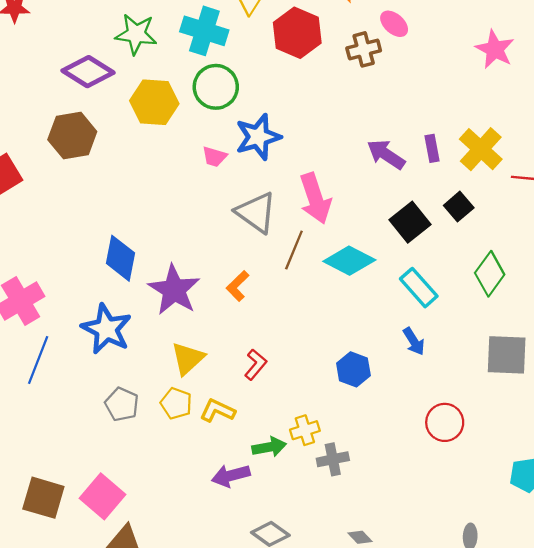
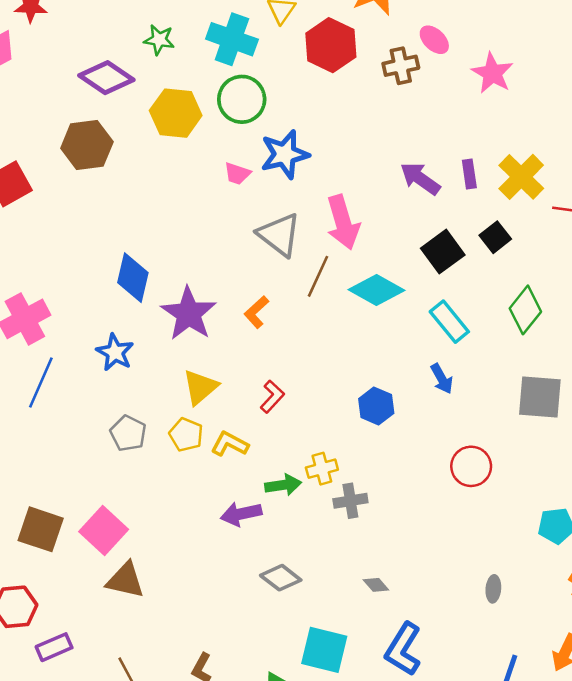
green star: (136, 34) -> (159, 40), size x0.7
pink star: (495, 49) -> (492, 73), moved
blue star: (106, 329) -> (115, 352), size x0.7

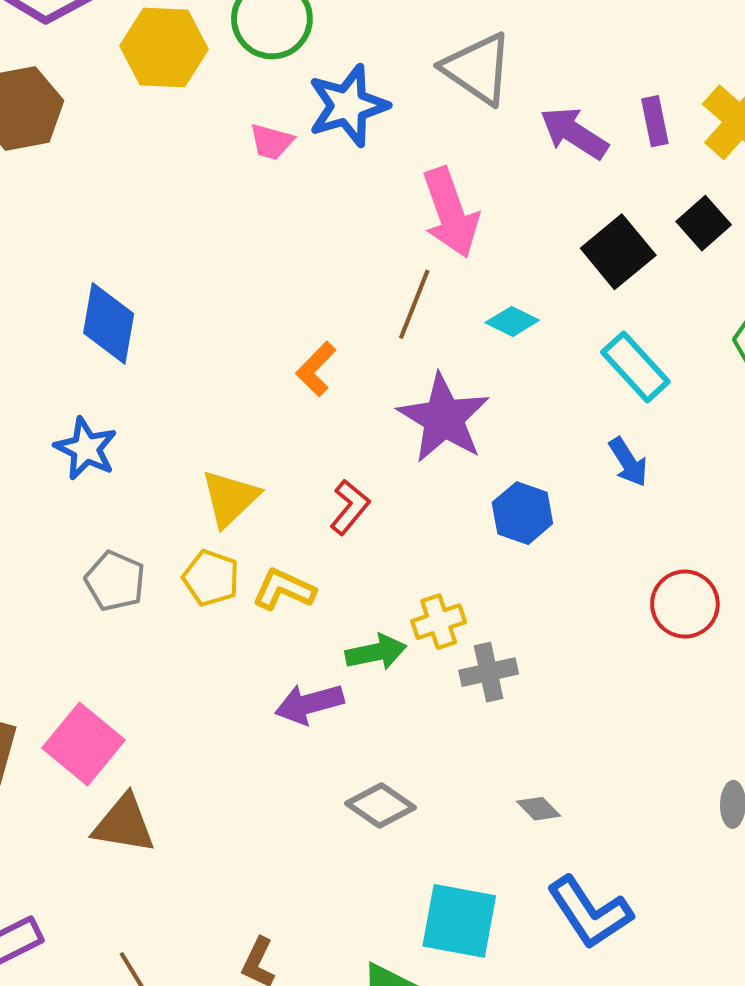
gray triangle: (279, 235) -> (478, 69), moved
cyan diamond: (376, 290) -> (512, 321), size x0.6
purple star: (189, 314) -> (444, 418), moved
blue L-shape: (403, 649) -> (590, 912), turned -62

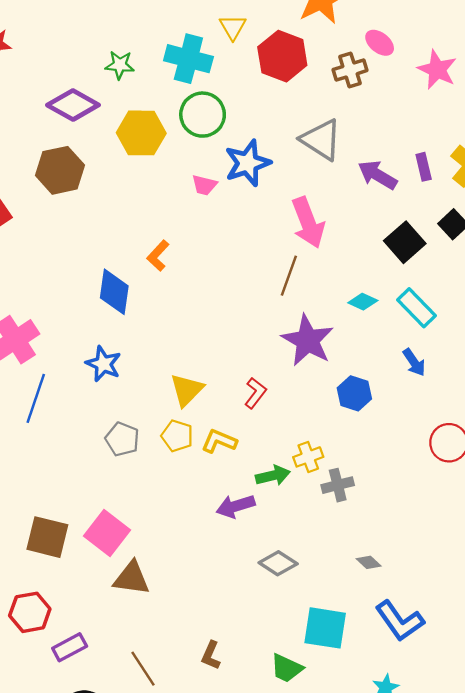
cyan diamond: (512, 321) -> (363, 302), moved
orange L-shape: (316, 369) -> (158, 256), moved

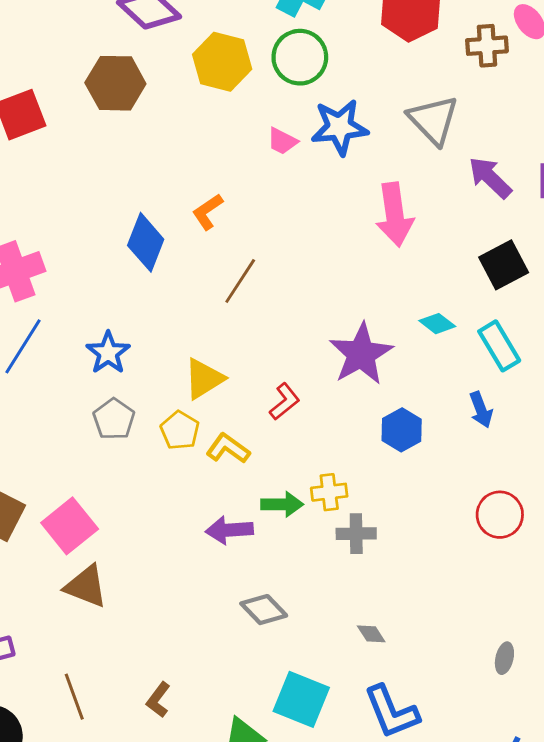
brown line: (289, 276) -> (240, 281), moved
blue star: (103, 364) -> (108, 353), moved

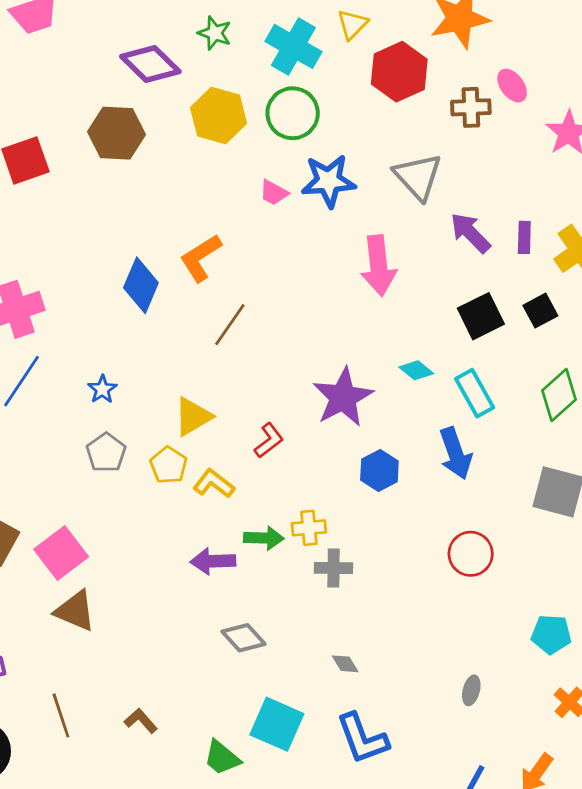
orange L-shape: (208, 212) -> (201, 258), size x1.4
blue star: (108, 353) -> (102, 389), size x0.7
blue arrow: (481, 410) -> (456, 453), size x1.5
brown L-shape: (158, 700) -> (141, 721), turned 100

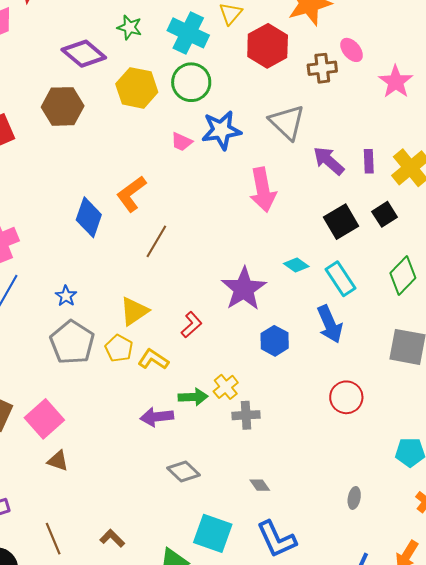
gray pentagon: (106, 453) -> (72, 342), size x1.5
yellow cross: (309, 528) -> (226, 387), turned -30
brown triangle: (75, 611) -> (58, 461), size x0.7

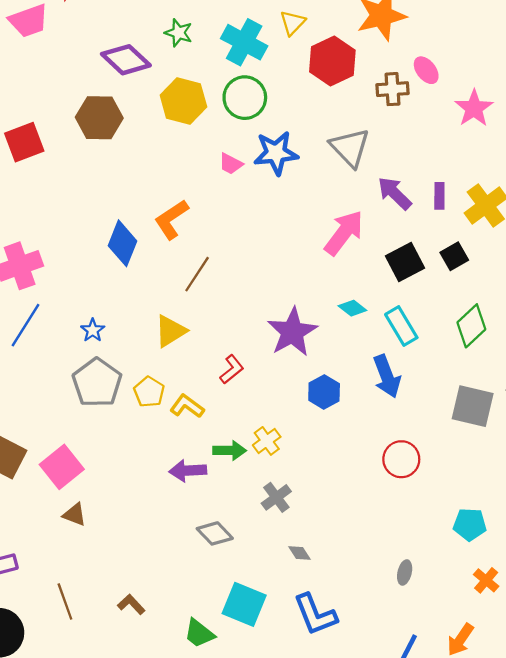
pink arrow: (263, 190) -> (344, 233), moved, turned -135
yellow triangle: (134, 311) -> (170, 331), moved
gray cross: (246, 415) -> (276, 497), moved, turned -36

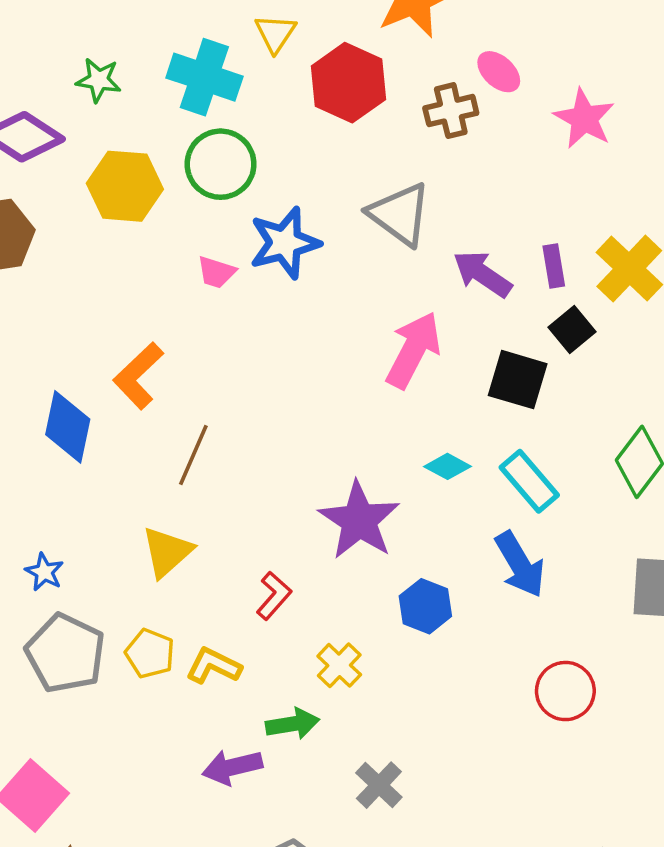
black square: (454, 256) -> (572, 330), moved
black square: (405, 262) -> (518, 380), turned -36
yellow cross: (267, 441) -> (339, 665), moved

